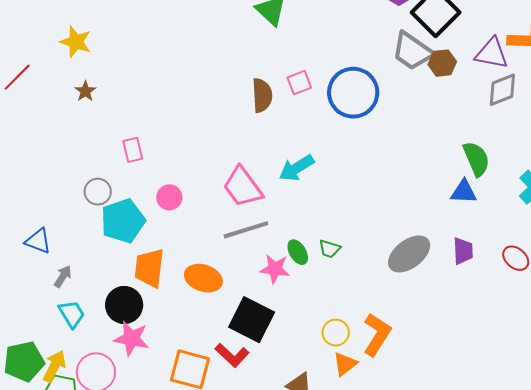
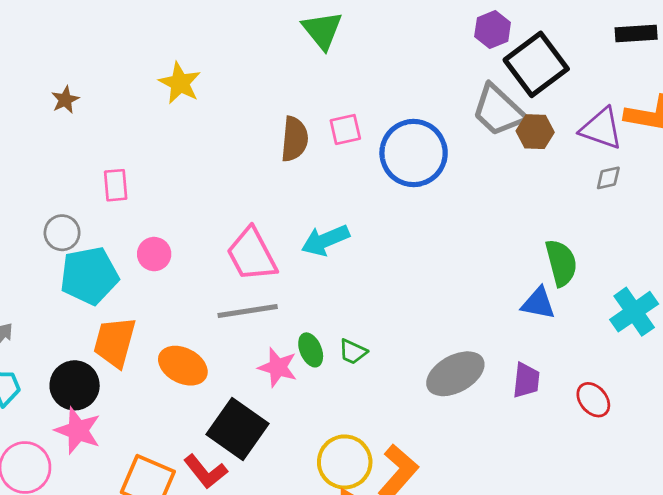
yellow star: (76, 42) -> (180, 83), moved
gray diamond: (502, 90) -> (608, 178), size x0.6
yellow circle: (336, 333) -> (345, 462), size x1.5

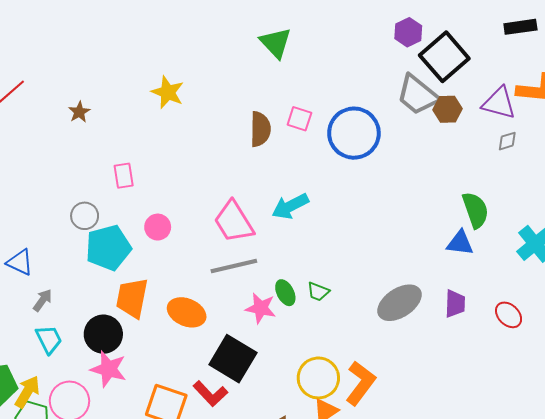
pink square: (345, 130) -> (299, 119), turned 35

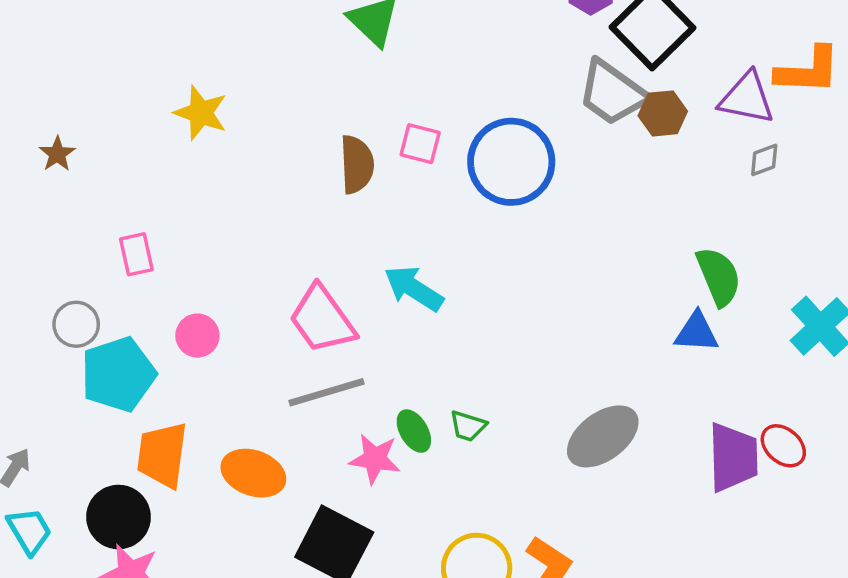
cyan arrow: (290, 206) -> (414, 288), turned 63
purple trapezoid: (455, 304) -> (733, 457), moved, size x1.5

